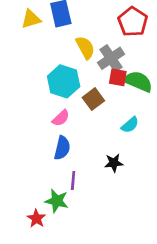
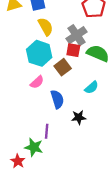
yellow semicircle: (85, 48) -> (46, 27), moved
red square: (118, 77) -> (73, 50), moved
blue semicircle: (62, 148) -> (57, 99), moved, turned -30

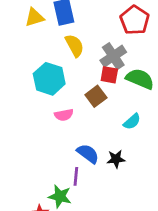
cyan hexagon: (39, 53) -> (49, 79), moved
pink semicircle: (37, 82) -> (64, 115), turned 32
blue semicircle: (57, 99) -> (88, 154), moved, turned -36

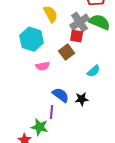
green semicircle: (140, 79) -> (100, 22), moved

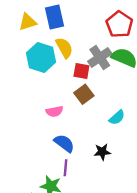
red square: (77, 36) -> (81, 71), moved
cyan hexagon: (32, 39) -> (41, 58), moved
blue semicircle: (61, 95) -> (64, 143), moved

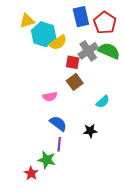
blue rectangle: (54, 17) -> (81, 17), moved
yellow semicircle: (64, 48) -> (58, 43), turned 84
cyan hexagon: (41, 58) -> (44, 34), moved

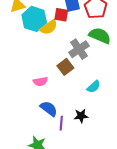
gray cross: (88, 51) -> (79, 49), moved
red square: (73, 62) -> (61, 15), moved
purple line: (59, 144) -> (61, 123), moved

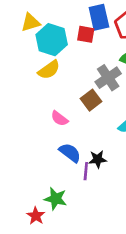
yellow semicircle: (49, 27) -> (49, 70), moved
pink semicircle: (40, 81) -> (59, 118), turned 48
black star: (81, 116) -> (98, 159), moved

